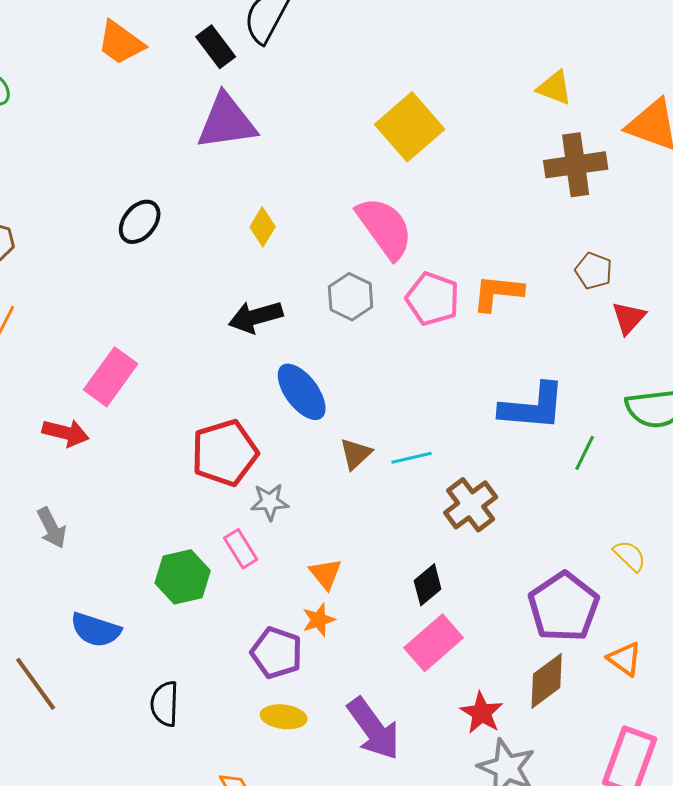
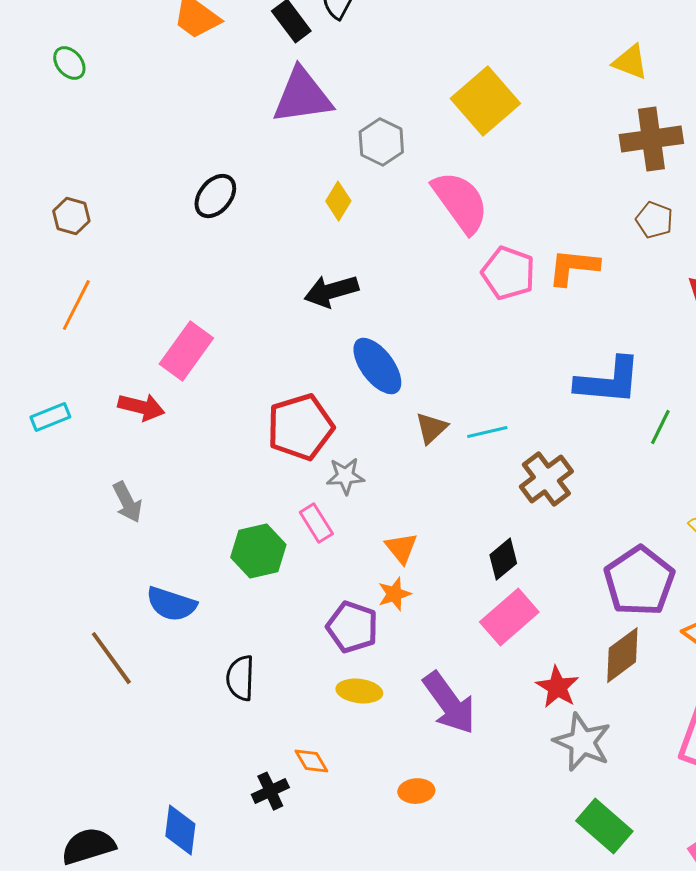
brown pentagon: (594, 271) -> (654, 220), moved
gray hexagon: (351, 297) -> (381, 142), moved

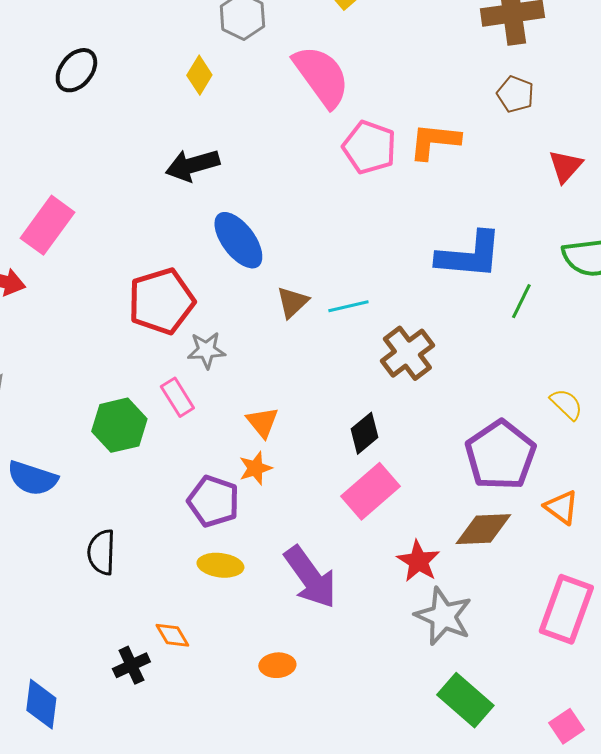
brown diamond: (622, 655) -> (483, 529), turned 34

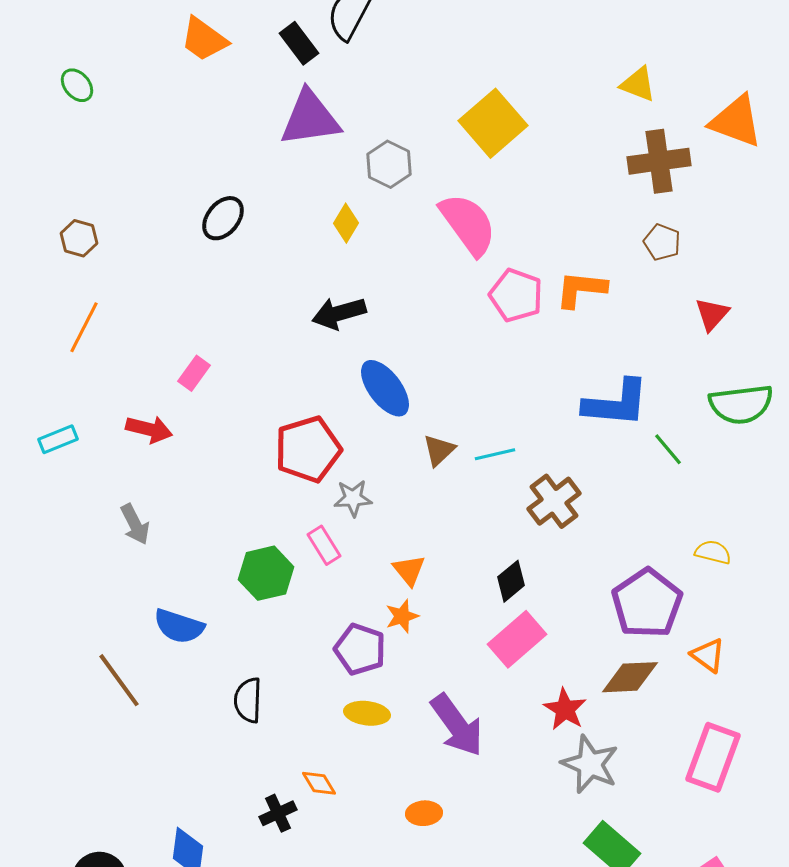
pink rectangle: (47, 225) -> (194, 373), size x0.6
green line: (521, 301) -> (668, 449), turned -66
yellow semicircle: (566, 404) -> (713, 552), turned -30

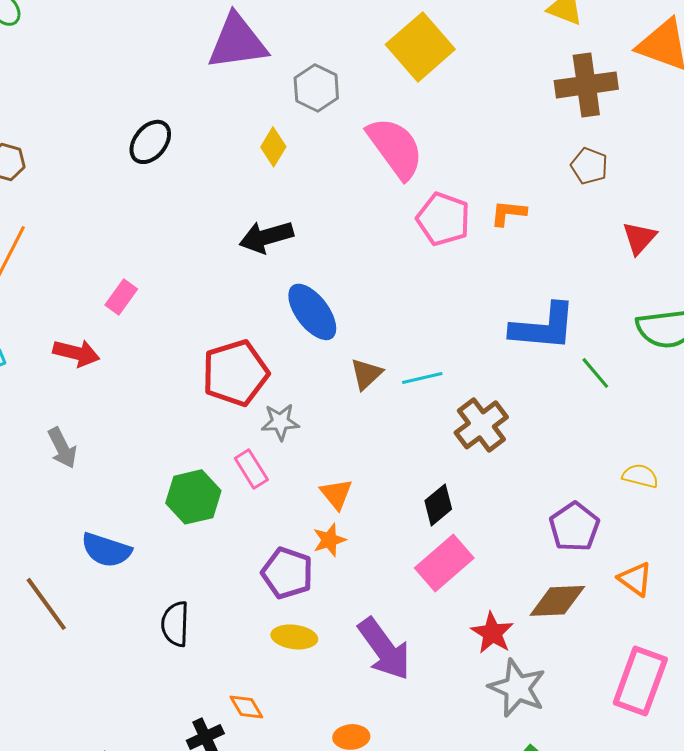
orange L-shape: (581, 289) -> (508, 213), size x0.7
purple pentagon: (647, 603) -> (574, 527), size x0.7

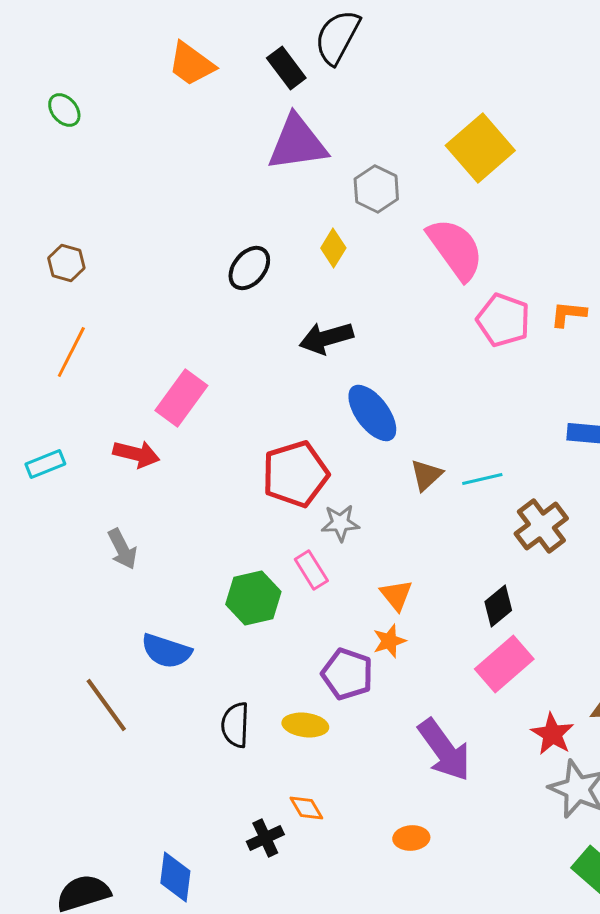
black ellipse: (150, 142) -> (249, 268), moved
pink rectangle: (121, 297) -> (181, 398), size x1.6
yellow ellipse: (294, 637) -> (305, 725), moved

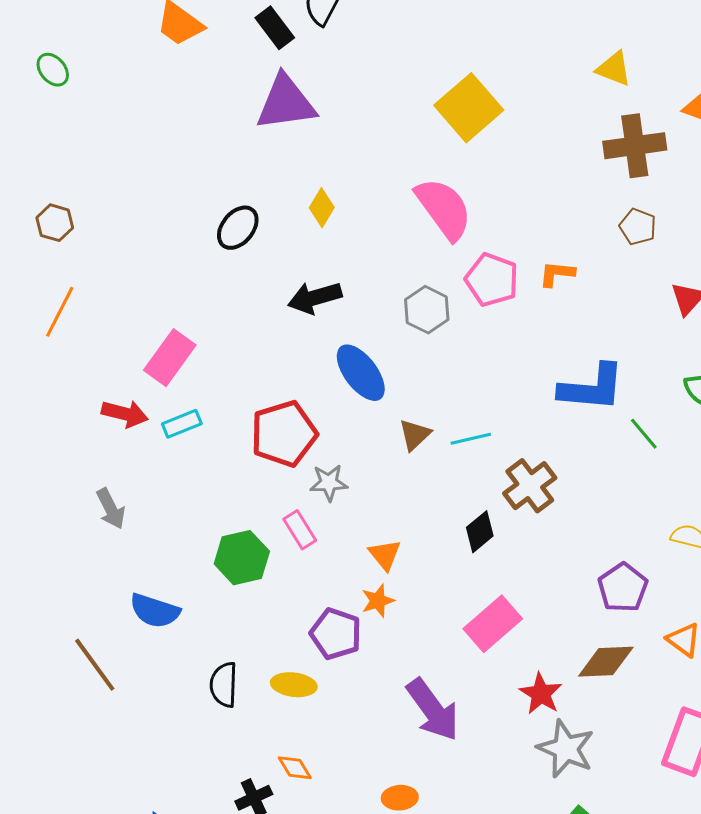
gray hexagon: (376, 189) -> (427, 310), moved
cyan rectangle: (45, 464) -> (182, 424), moved
black diamond: (498, 606) -> (480, 532), moved

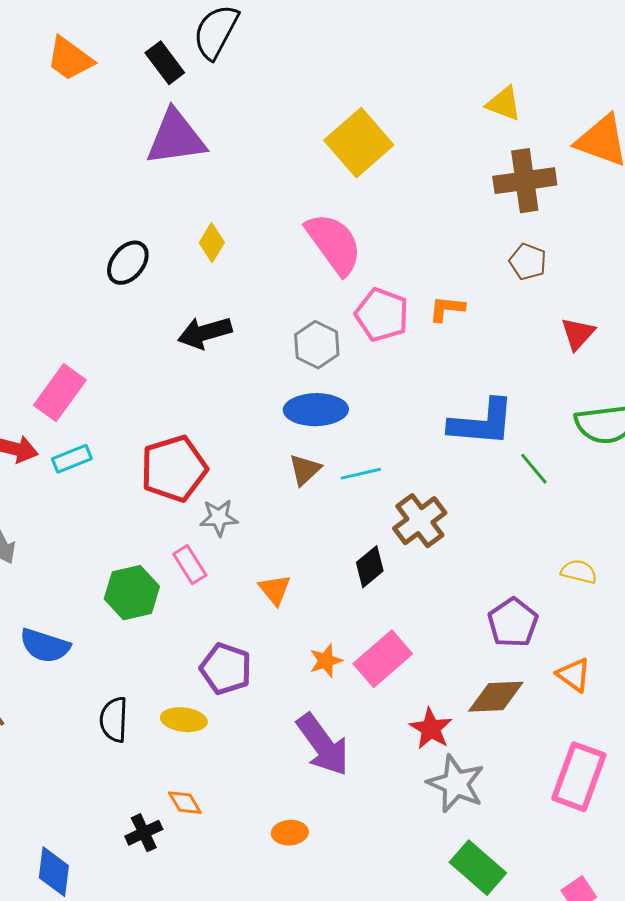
blue ellipse: (361, 373) -> (316, 410), moved, turned -54
orange star: (378, 601) -> (326, 661), moved

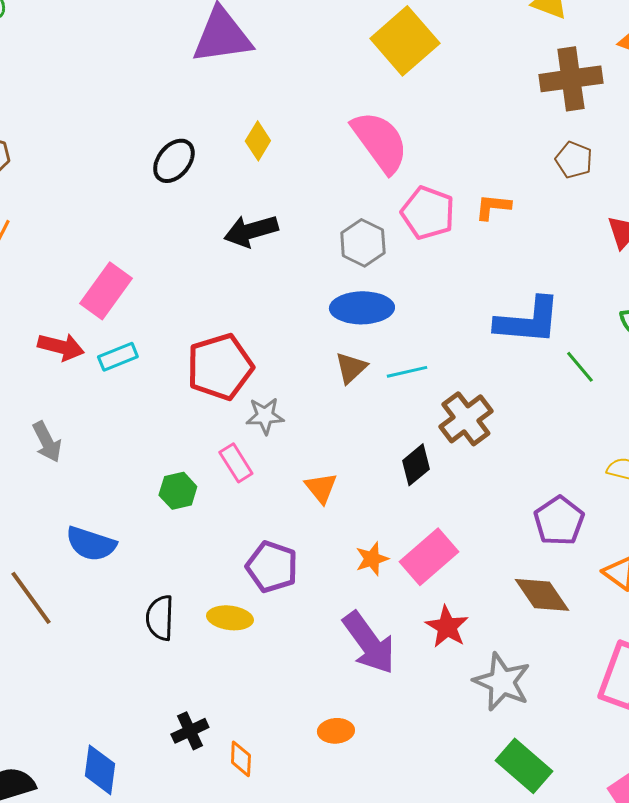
green hexagon: (132, 593) -> (178, 491), size x0.7
brown diamond: (496, 697) -> (542, 595), turned 58
red star: (431, 729) -> (447, 627), moved
orange diamond: (185, 803) -> (241, 759), moved, turned 33

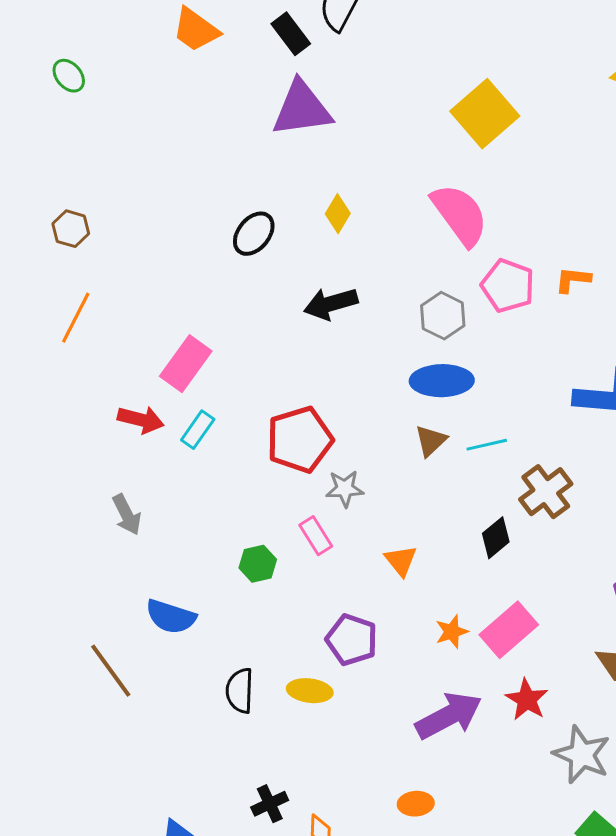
cyan rectangle: (118, 357) -> (198, 430), turned -33
purple arrow: (369, 643) -> (449, 716), turned -82

